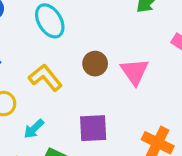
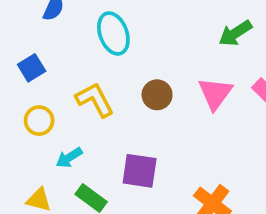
pink triangle: (135, 72) -> (215, 93), moved

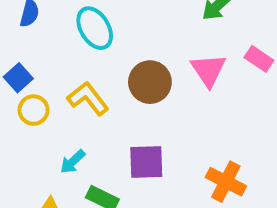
brown circle: (157, 95) -> (150, 82), size x1.4
yellow circle: (39, 121) -> (34, 110), moved

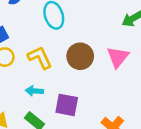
cyan arrow: (73, 162) -> (34, 91), moved, turned 35

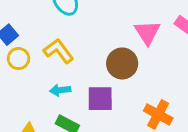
brown circle: (80, 56) -> (122, 63), moved

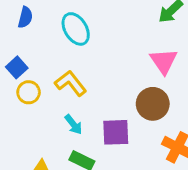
brown circle: (122, 63) -> (153, 104), moved
cyan arrow: (60, 90) -> (73, 124), turned -120

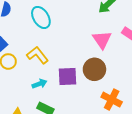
cyan arrow: (73, 124) -> (39, 84), turned -72
purple square: (116, 132) -> (67, 76), moved

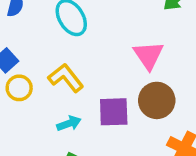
pink triangle: (102, 40) -> (149, 55), moved

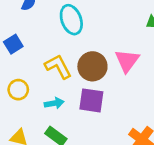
yellow circle: (19, 88) -> (18, 90), moved
brown circle: (157, 100) -> (92, 66), moved

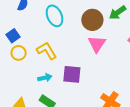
brown circle: (92, 66) -> (92, 20), moved
yellow circle: (18, 90) -> (19, 53), moved

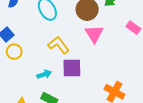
yellow L-shape: (47, 51) -> (59, 45), moved

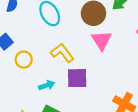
yellow circle: (14, 52) -> (24, 60), moved

